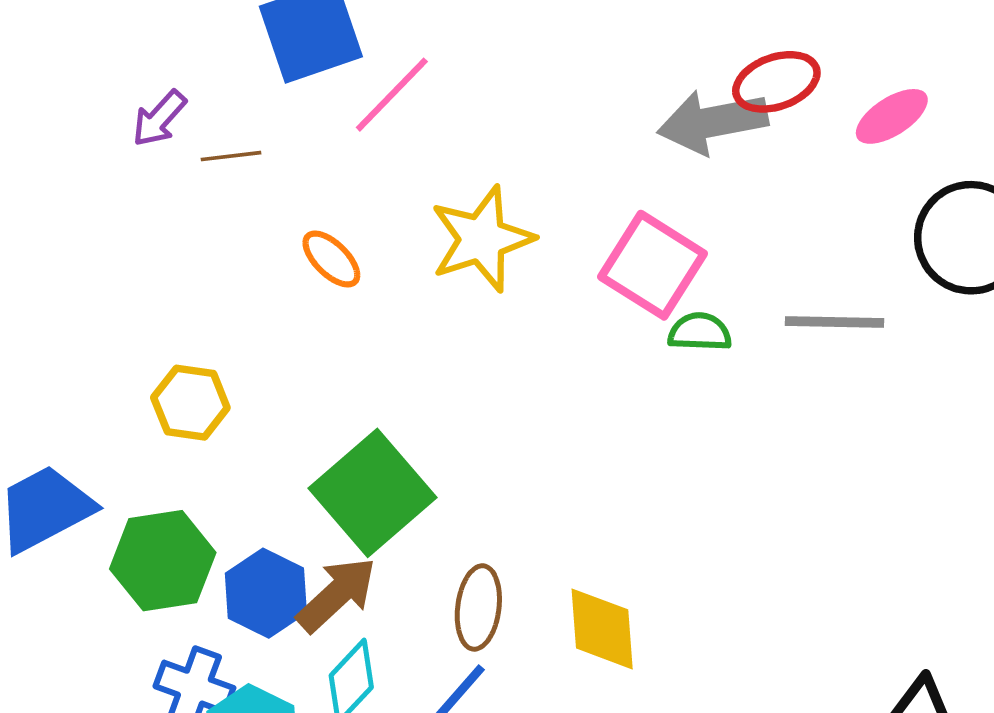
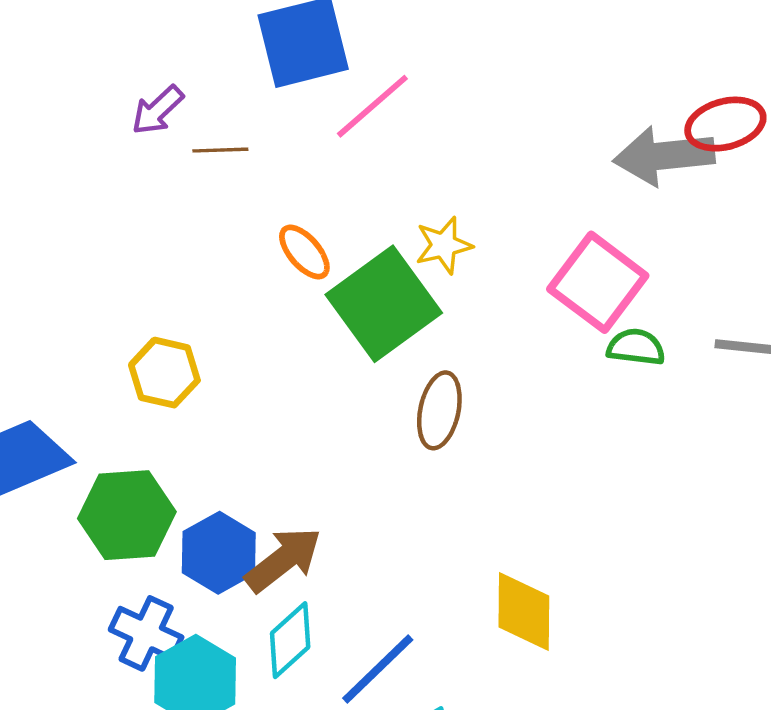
yellow star: (482, 239) -> (444, 245), size x0.6
green square: (373, 493) -> (384, 304), moved
brown ellipse: (478, 607) -> (439, 410), moved

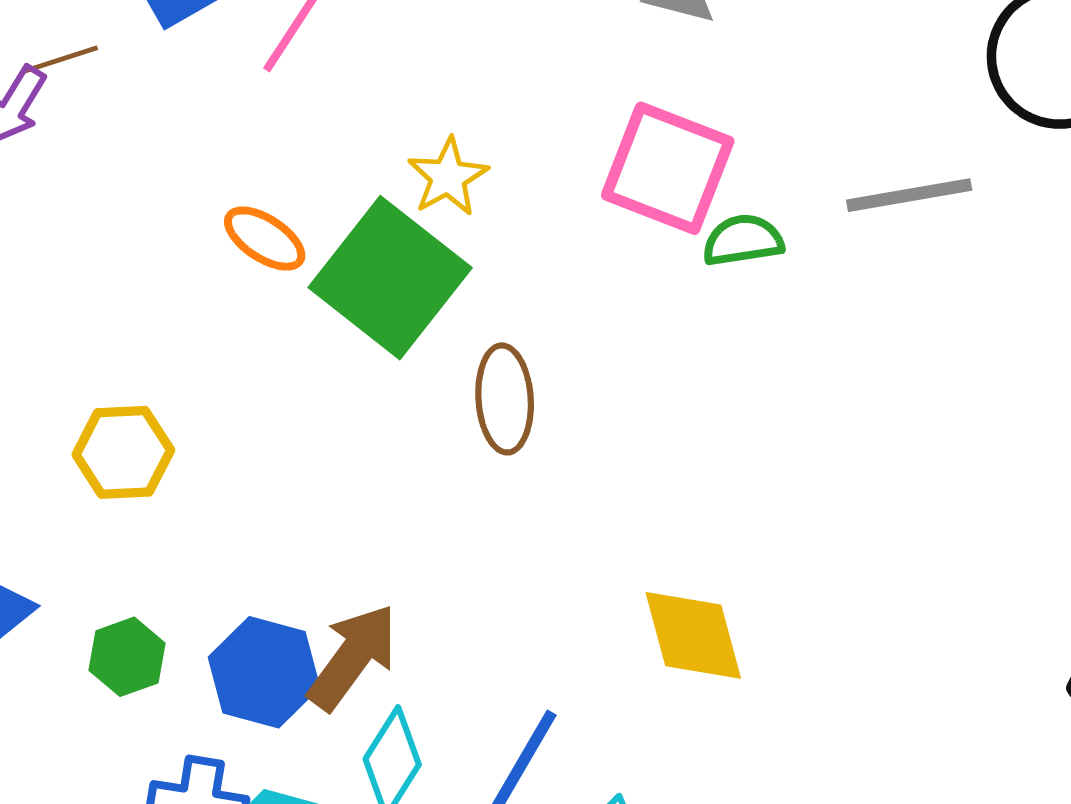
brown line: (220, 150) -> (61, 60), moved
green hexagon: (127, 515) -> (127, 657), size x0.6

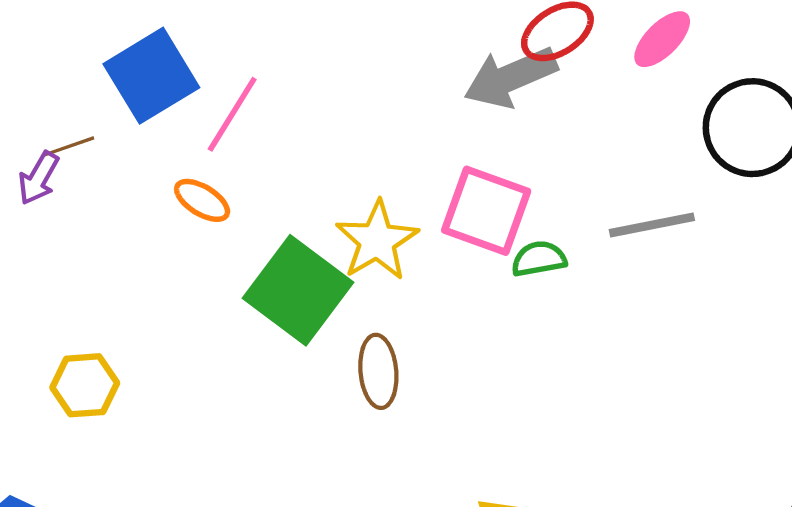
yellow star: (448, 177) -> (377, 241), moved, size x1.5
orange ellipse: (265, 239) -> (202, 200), moved
yellow hexagon: (123, 452) -> (85, 385), moved

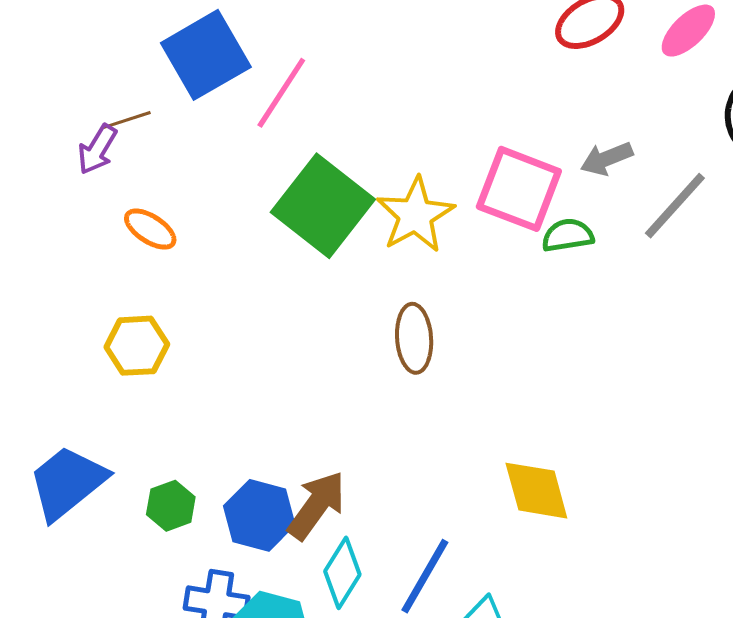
gray arrow: (511, 77) -> (607, 159), moved, size x0.6
orange ellipse: (202, 200) -> (150, 229), moved
gray line: (652, 225) -> (675, 206), turned -38
green square: (298, 290) -> (323, 206), moved

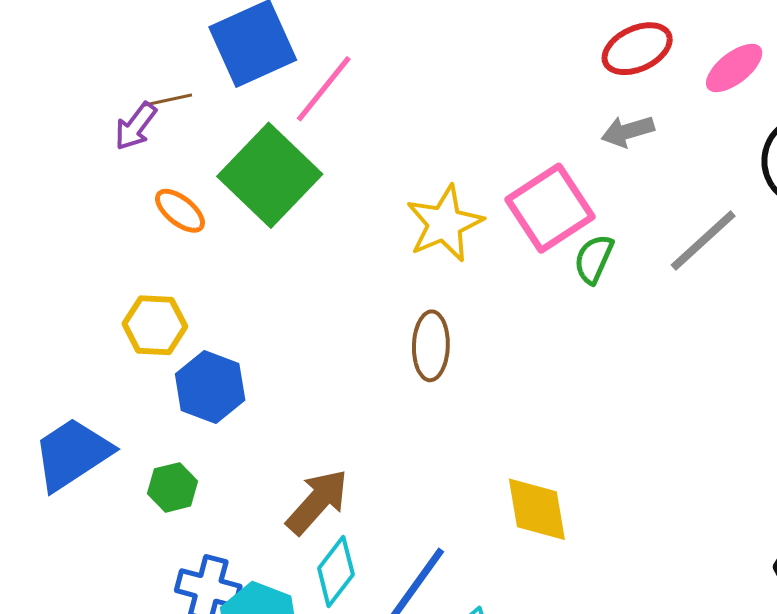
gray arrow: (607, 159) -> (628, 131), moved
pink square: (519, 189) -> (550, 208), turned 30
green square: (323, 206) -> (270, 175), moved
green semicircle: (568, 235) -> (594, 259), turned -63
blue hexagon: (259, 515) -> (210, 387), moved

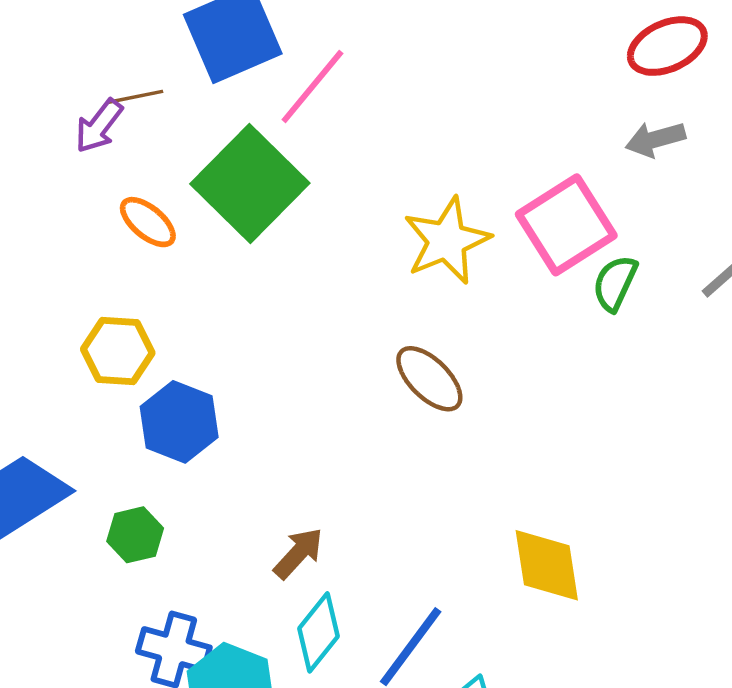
brown ellipse: (431, 346) -> (429, 379), turned -48
brown arrow: (317, 502) -> (298, 553), size x0.7

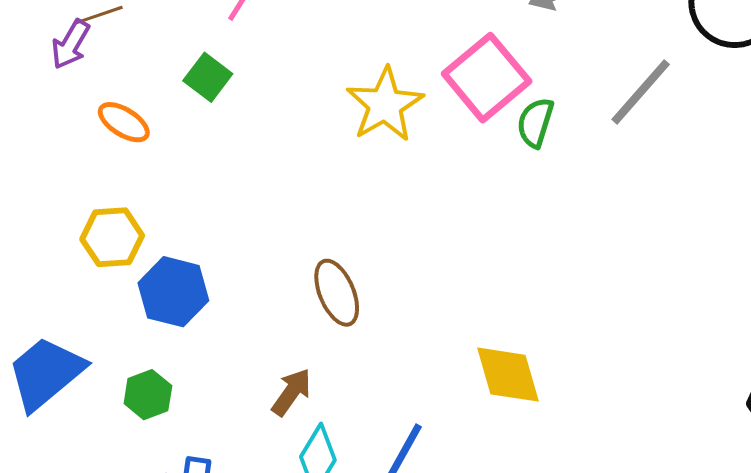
green square: (250, 183) -> (208, 77), size x0.5
brown ellipse: (429, 379) -> (337, 293), moved, turned 30

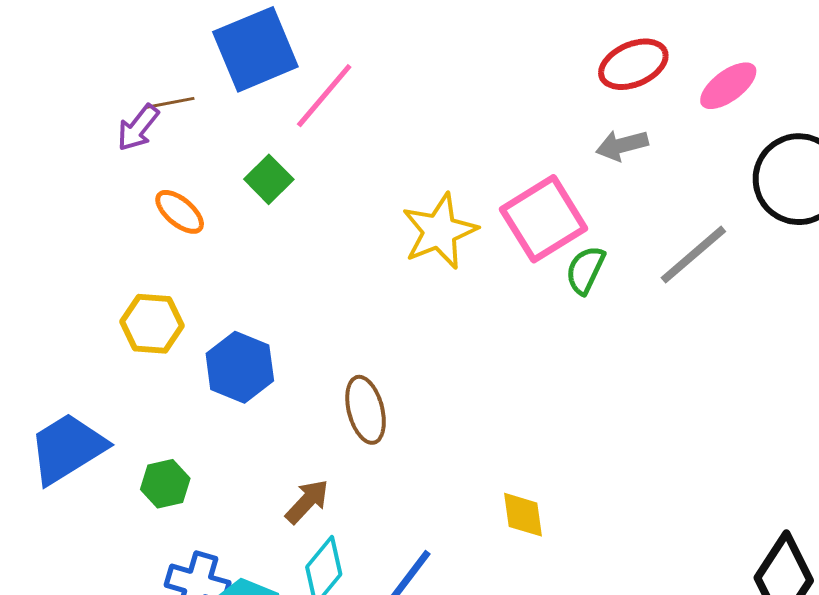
blue hexagon: (173, 292) -> (240, 367), moved
yellow diamond: (508, 375) -> (523, 515), size x0.7

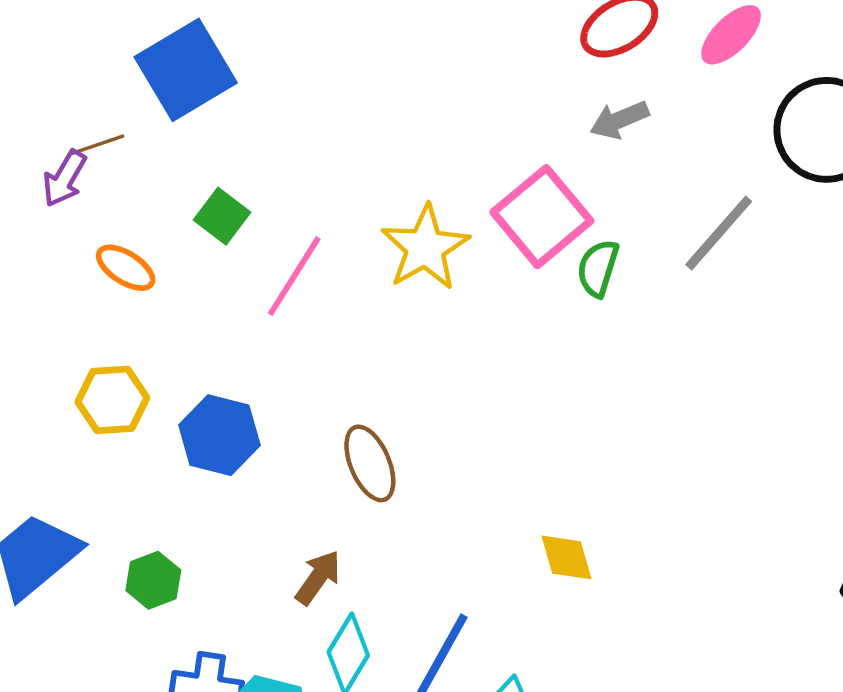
pink line: (324, 96) -> (294, 276), moved

